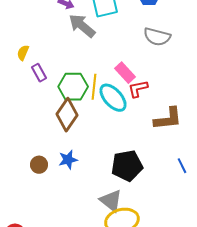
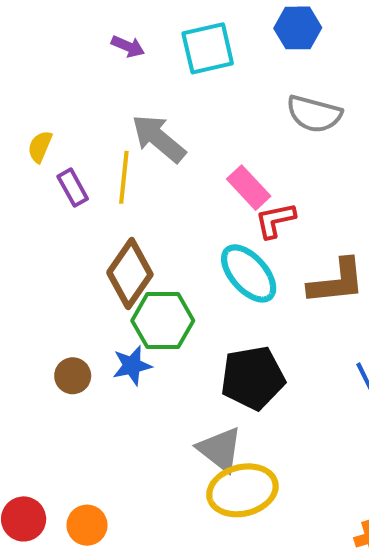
gray arrow: (82, 26) -> (159, 138), moved
green hexagon: (73, 87) -> (163, 321), moved
yellow line: (94, 87) -> (124, 177), moved
cyan ellipse: (113, 98) -> (249, 273), moved

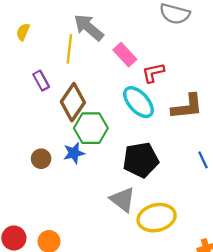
purple rectangle: (73, 188) -> (41, 81), moved
pink rectangle: (249, 188) -> (125, 55), moved
yellow ellipse: (242, 490) -> (157, 218), moved

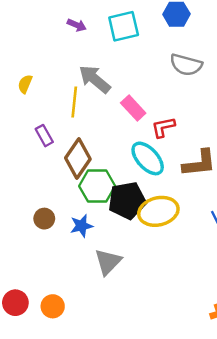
blue star: (74, 153) -> (82, 226), moved
black pentagon: (141, 160) -> (127, 201), moved
gray triangle: (123, 199) -> (108, 262), moved, turned 36
yellow ellipse: (157, 218) -> (158, 211), moved

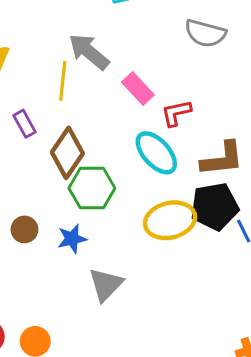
black pentagon: (127, 201) -> (215, 206), moved

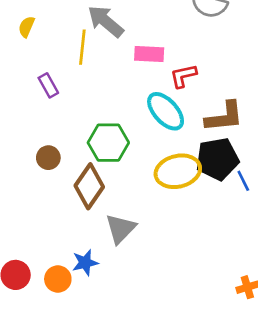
pink rectangle: (138, 88) -> (149, 54), turned -44
brown diamond: (67, 153) -> (89, 186), moved
brown circle: (24, 229) -> (48, 158), moved
blue star: (72, 239) -> (85, 263), moved

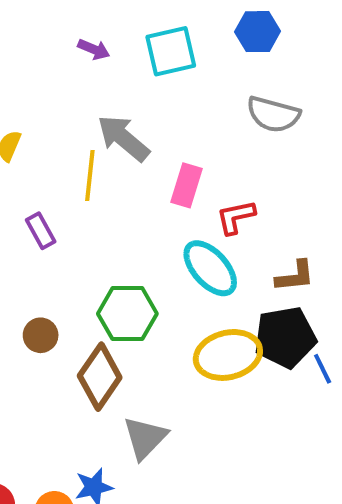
pink rectangle: (149, 54) -> (187, 185), turned -76
brown L-shape: (224, 117) -> (295, 276), size x0.7

